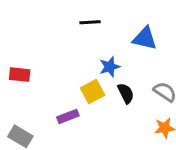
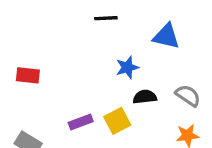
yellow square: (93, 91) -> (117, 121), moved
black semicircle: (126, 93) -> (145, 97), turned -70

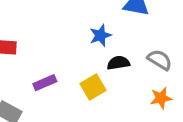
purple rectangle: (81, 122) -> (45, 83), moved

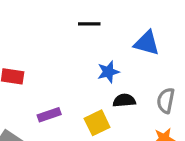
gray semicircle: (160, 60) -> (166, 101), turned -115

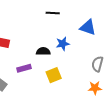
black semicircle: (124, 101) -> (43, 51), moved

